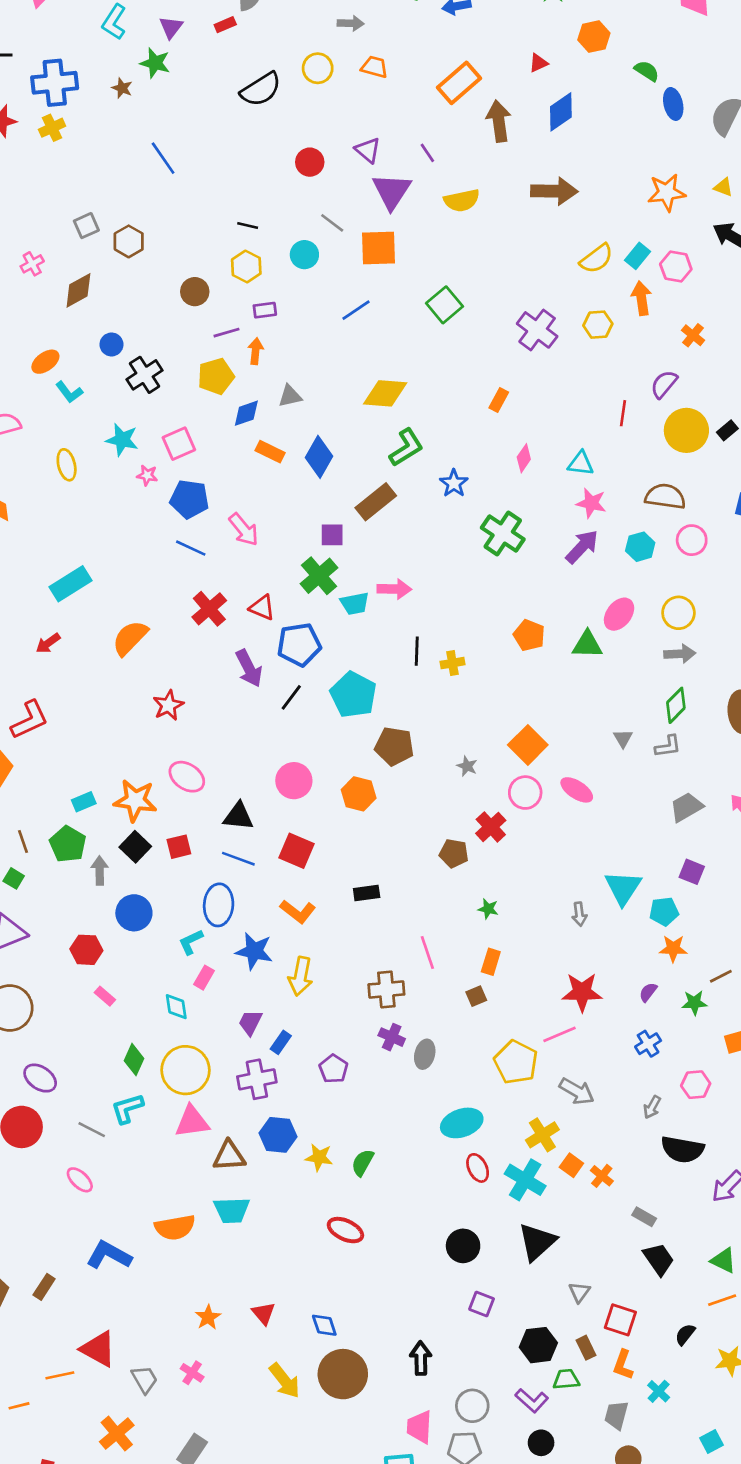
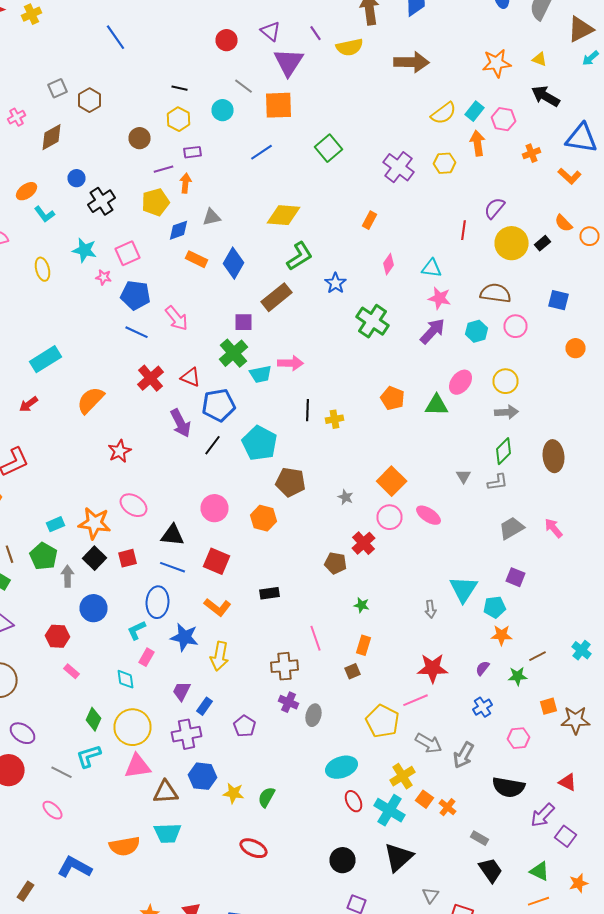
yellow semicircle: (462, 200) -> (350, 47), moved
orange cross: (693, 335) -> (532, 153), moved, turned 30
gray arrow: (652, 1107) -> (464, 755), moved, size x1.5

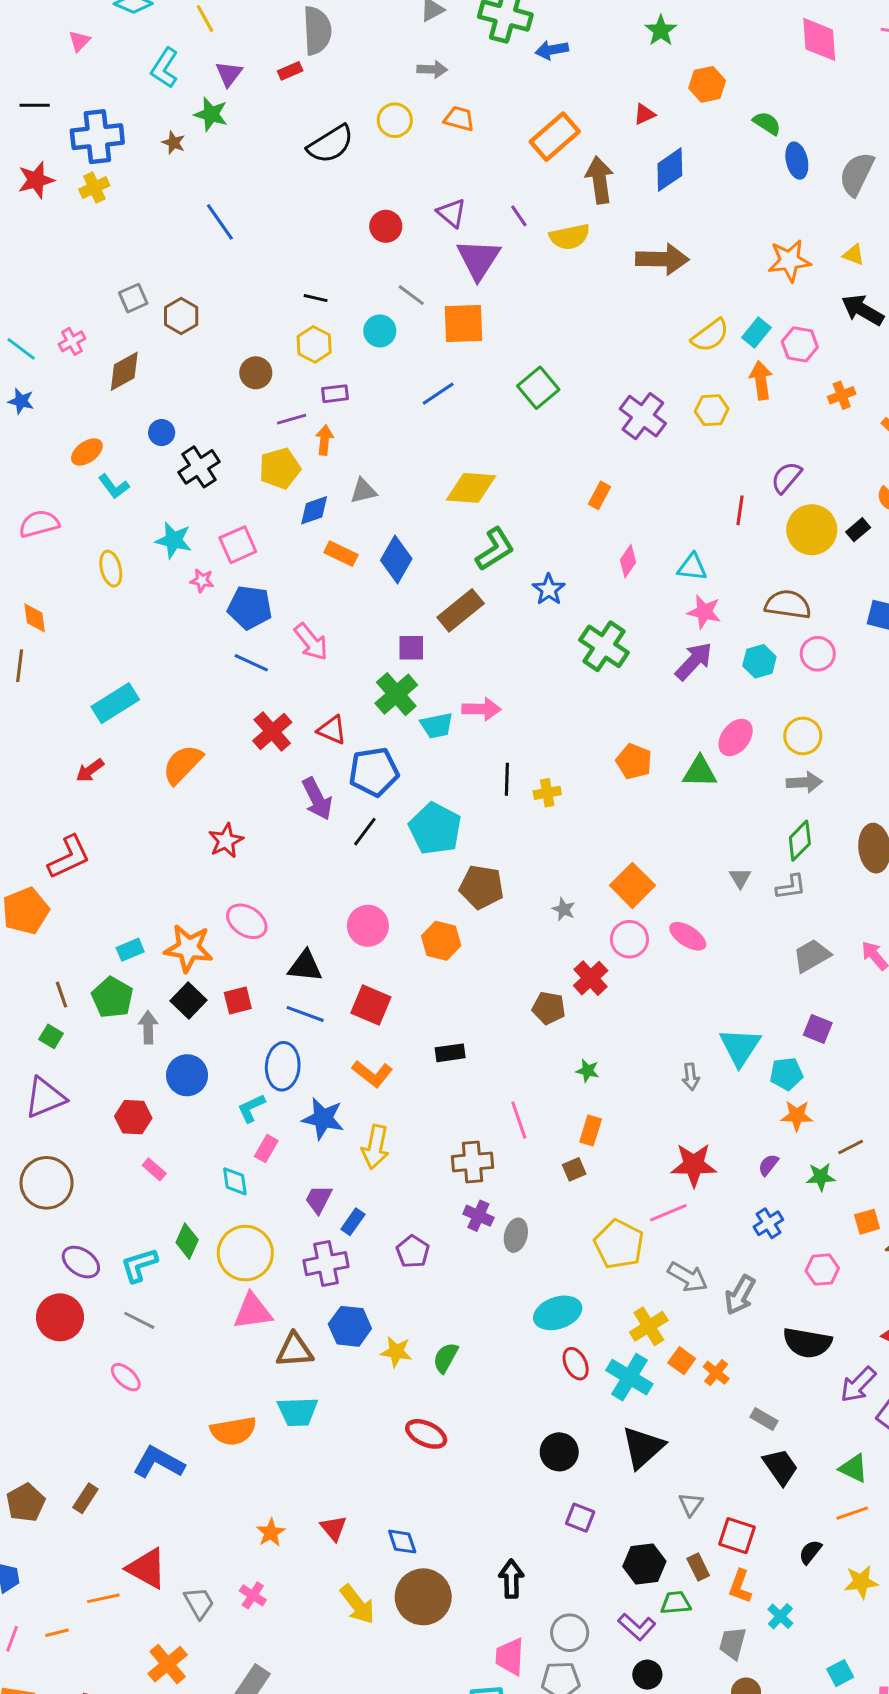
cyan L-shape: (88, 756) -> (139, 1265), moved

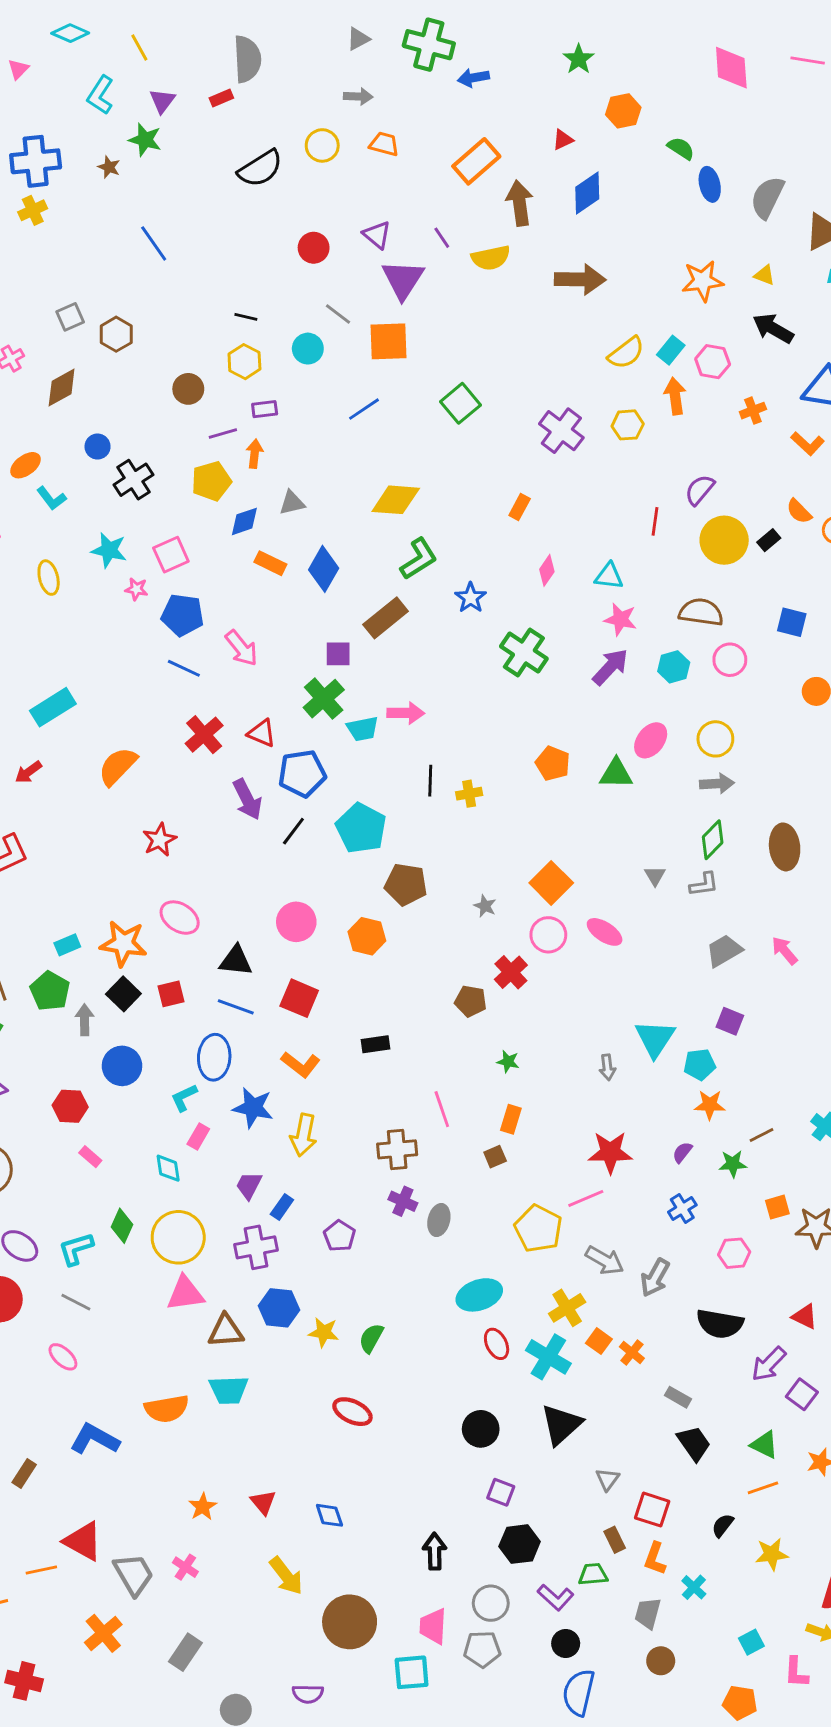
black hexagon: (644, 1564) -> (520, 1544), moved
brown circle: (423, 1597) -> (350, 1622), moved
gray trapezoid: (199, 1603) -> (134, 1574), size x1.4

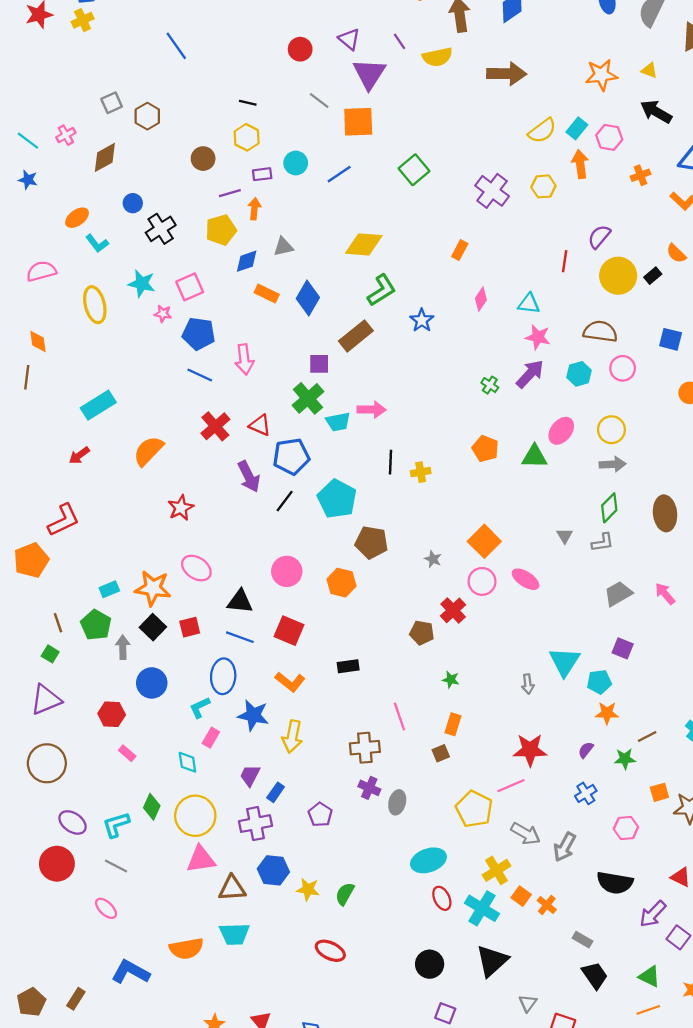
cyan circle: (308, 349) -> (296, 163), moved
yellow ellipse: (49, 578) -> (95, 305), size x1.4
pink arrow: (242, 648) -> (244, 359), turned 32
green cross: (524, 652) -> (490, 385), moved, size x0.5

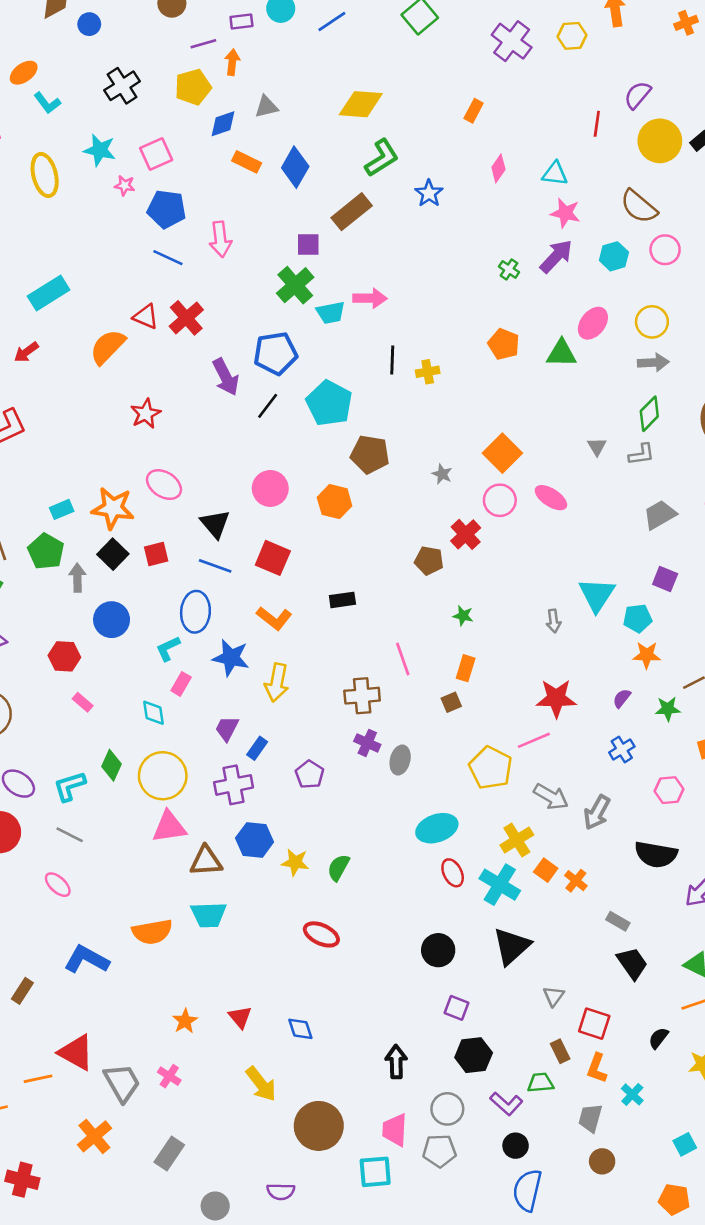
blue circle: (133, 203) -> (89, 24), moved
brown semicircle: (600, 331) -> (639, 206), turned -148
red triangle: (260, 425) -> (146, 317), moved
black triangle: (240, 602) -> (215, 524), turned 44

